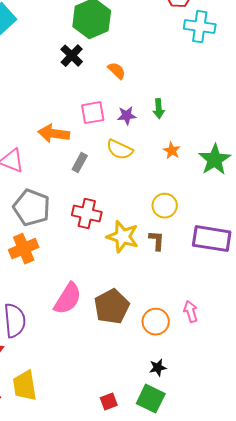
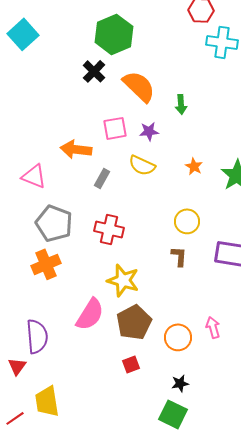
orange semicircle: (117, 71) -> (139, 86), size x1.8
green arrow: (159, 109) -> (181, 104), moved
yellow star: (123, 237) -> (123, 280), moved
red square: (109, 402) -> (131, 364), moved

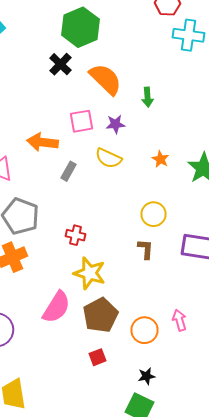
red cross: (109, 229) -> (76, 235), moved, size x0.7

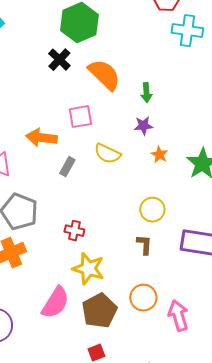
purple star: (116, 124) -> (143, 126), moved
pink arrow: (180, 320) -> (178, 316), size x1.4
orange circle: (144, 330) -> (143, 298), moved

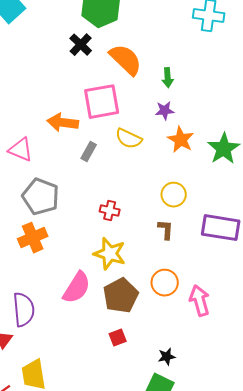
pink square: (80, 117) -> (102, 102), size x1.5
orange star: (159, 155) -> (181, 140), size x1.5
red cross: (74, 231) -> (110, 211), moved

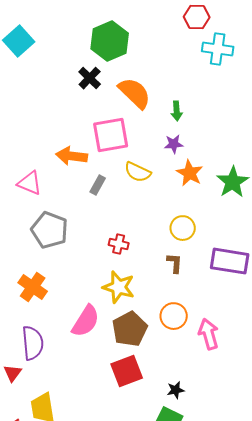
orange cross: (33, 238) -> (33, 287), moved, turned -32
red square: (118, 338) -> (127, 371), size x1.8

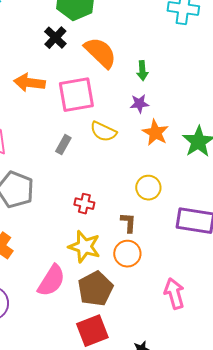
orange arrow: (72, 156) -> (29, 83), moved
brown L-shape: (175, 263) -> (128, 223), moved
orange circle: (174, 316) -> (127, 254), moved

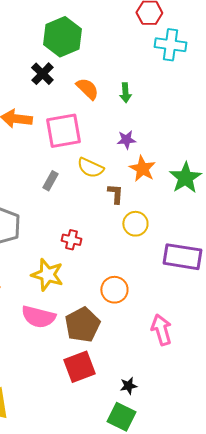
orange semicircle: (100, 53) -> (87, 89), size x0.7
green arrow: (142, 71) -> (125, 93), moved
brown L-shape: (128, 223) -> (115, 194), moved
yellow star: (84, 247) -> (47, 275), moved
pink semicircle: (51, 281) -> (38, 317), turned 72

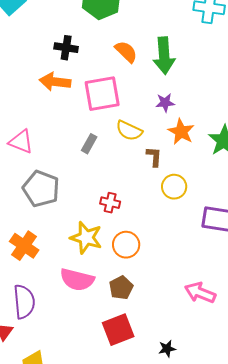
black cross: (42, 74) -> (66, 48), moved, turned -35
green arrow: (125, 93) -> (164, 56), size x1.8
orange circle: (114, 290) -> (126, 245), moved
brown pentagon: (82, 325) -> (121, 288), size x0.7
pink arrow: (161, 330) -> (200, 293), turned -52

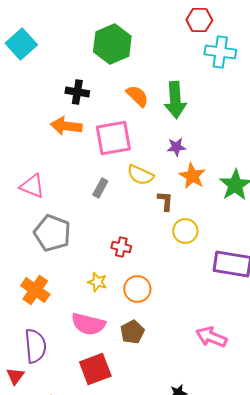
yellow star: (86, 238) -> (97, 282), size x0.6
red square: (118, 330) -> (95, 369), moved

